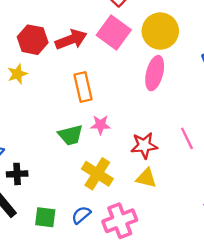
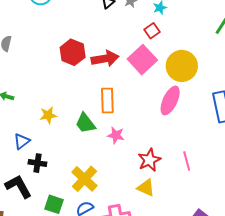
yellow star: (17, 74) -> (48, 115), moved
green trapezoid: (71, 135) -> (85, 123), moved, turned 55
red star: (144, 146) -> (149, 160), turned -30
yellow cross: (97, 174) -> (84, 179), moved

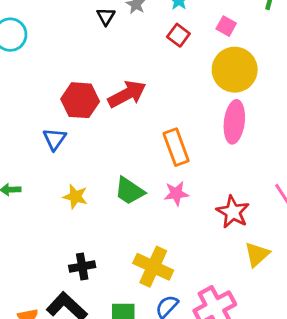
pink square: (142, 60) -> (226, 26), moved, size x0.5
orange rectangle: (107, 100) -> (176, 147), moved
yellow star: (48, 115) -> (75, 197), turned -30
blue triangle: (22, 141) -> (55, 139), moved
yellow triangle: (146, 188) -> (257, 254), moved, turned -48

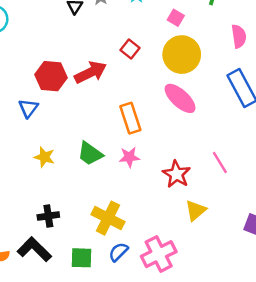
red square: (178, 35) -> (130, 49), moved
pink ellipse: (234, 122) -> (180, 98), turned -56

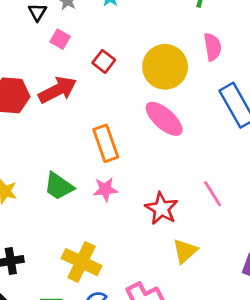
pink square: (176, 18) -> (60, 39), moved
pink semicircle: (239, 36) -> (213, 47), moved

